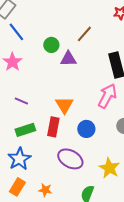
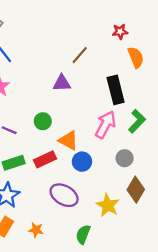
green circle: (51, 45) -> (43, 121), moved
orange triangle: (64, 105) -> (69, 140), moved, turned -30
red rectangle: (53, 127) -> (45, 159), turned 54

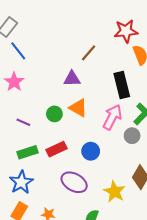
red star: (120, 32) -> (126, 31), size x1.6
orange triangle: (69, 140) -> (78, 108), moved
gray circle: (125, 158) -> (132, 136), moved

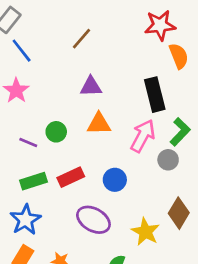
brown line: (89, 53) -> (81, 39), moved
orange triangle: (78, 108) -> (99, 124), turned -30
green circle: (54, 114) -> (56, 132), moved

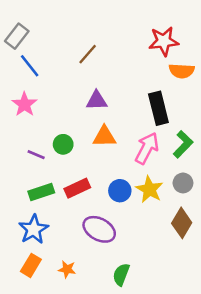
orange semicircle: (179, 56) -> (182, 71), turned 115
gray circle: (168, 160) -> (183, 183), moved
yellow star: (145, 232) -> (149, 189), moved

